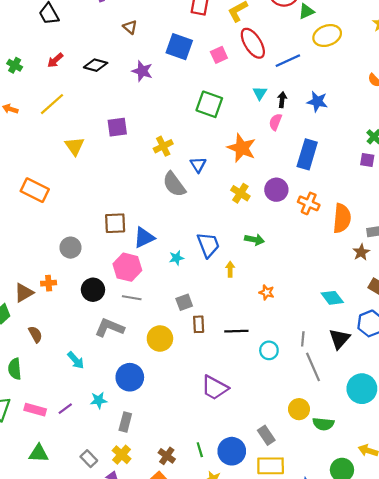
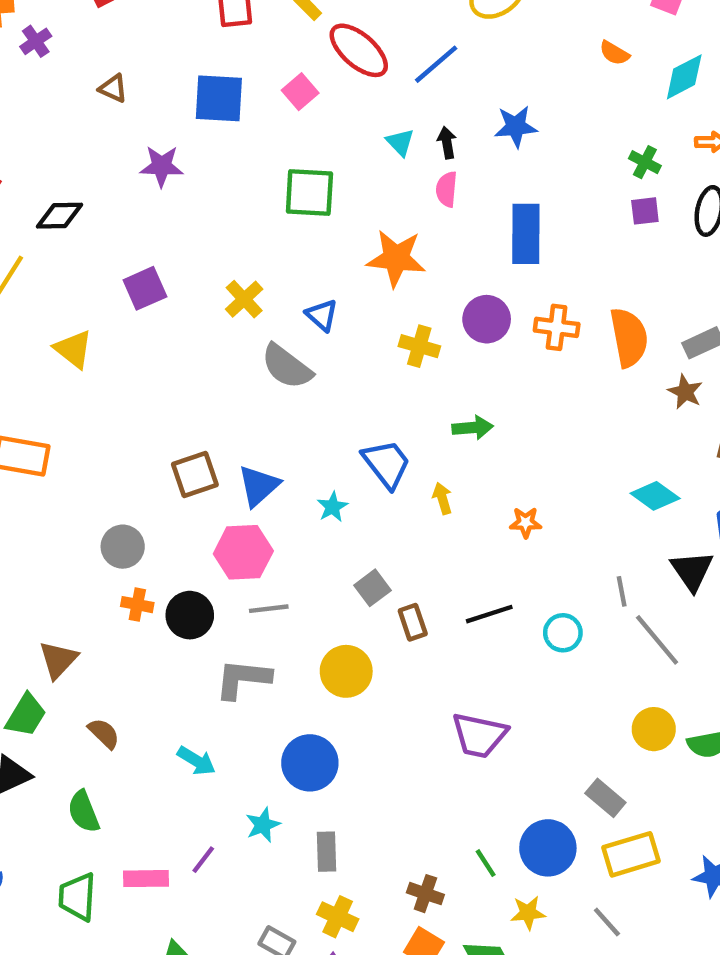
black diamond: (96, 65) -> (60, 216), moved
orange cross: (49, 283) -> (137, 605), moved, turned 32

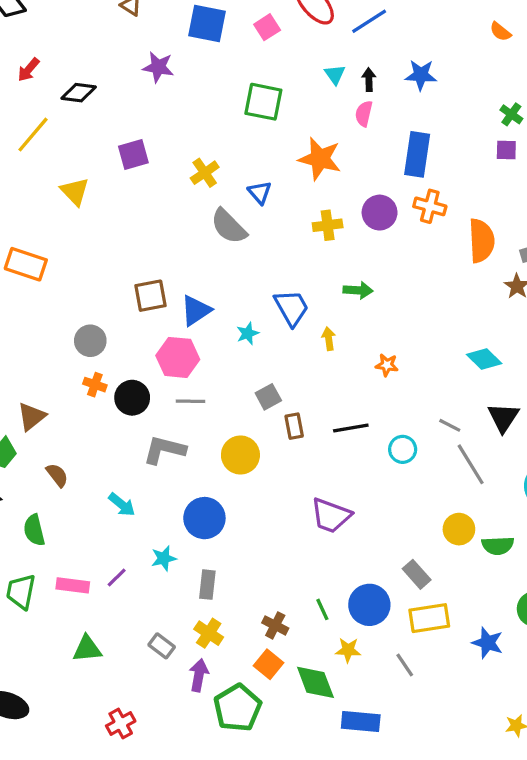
orange cross: (557, 327) -> (430, 206), moved
yellow cross: (419, 346) -> (328, 225), turned -32
gray line: (622, 591) -> (450, 425), turned -60

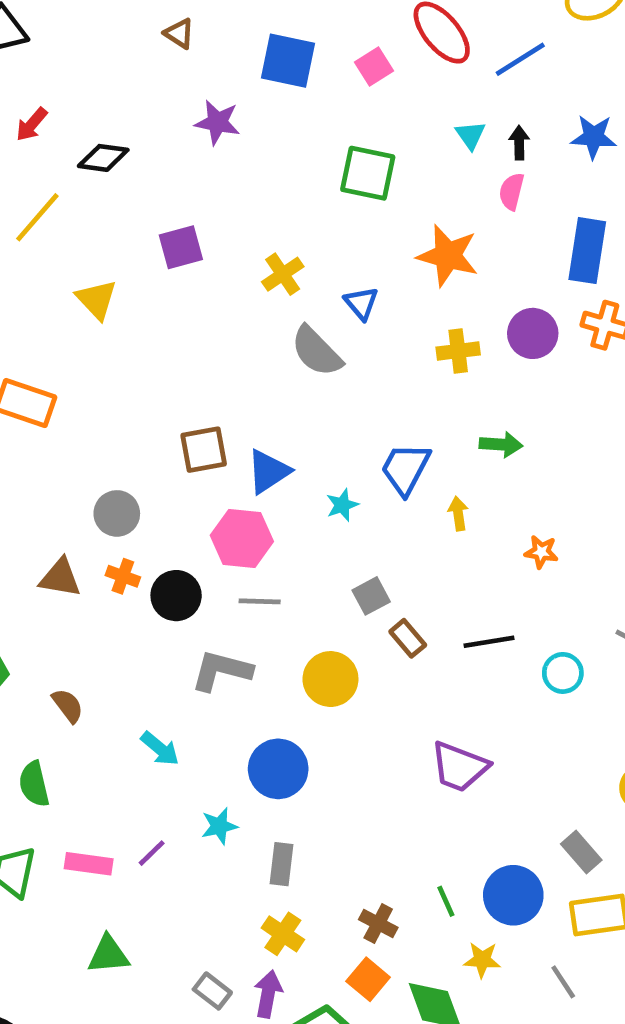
blue trapezoid: (291, 308) -> (405, 469), turned -123
brown triangle: (32, 417) -> (60, 578), moved, turned 48
brown rectangle: (294, 426) -> (408, 638), turned -30
gray rectangle: (162, 646) -> (212, 991), moved

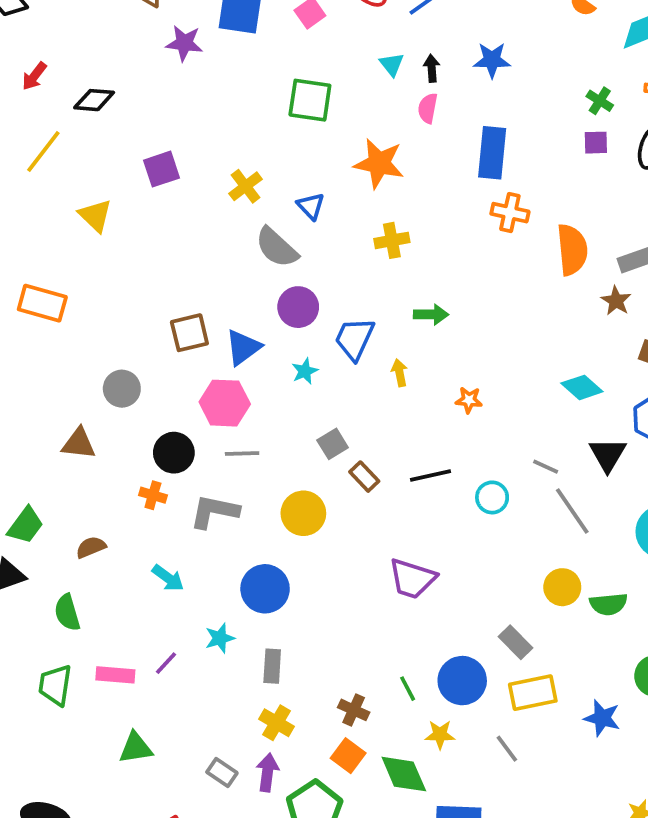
purple star: (217, 122) -> (184, 43), moved
purple circle: (533, 333) -> (298, 307), moved
orange cross: (123, 576) -> (153, 495), moved
brown semicircle: (68, 706) -> (91, 547), turned -72

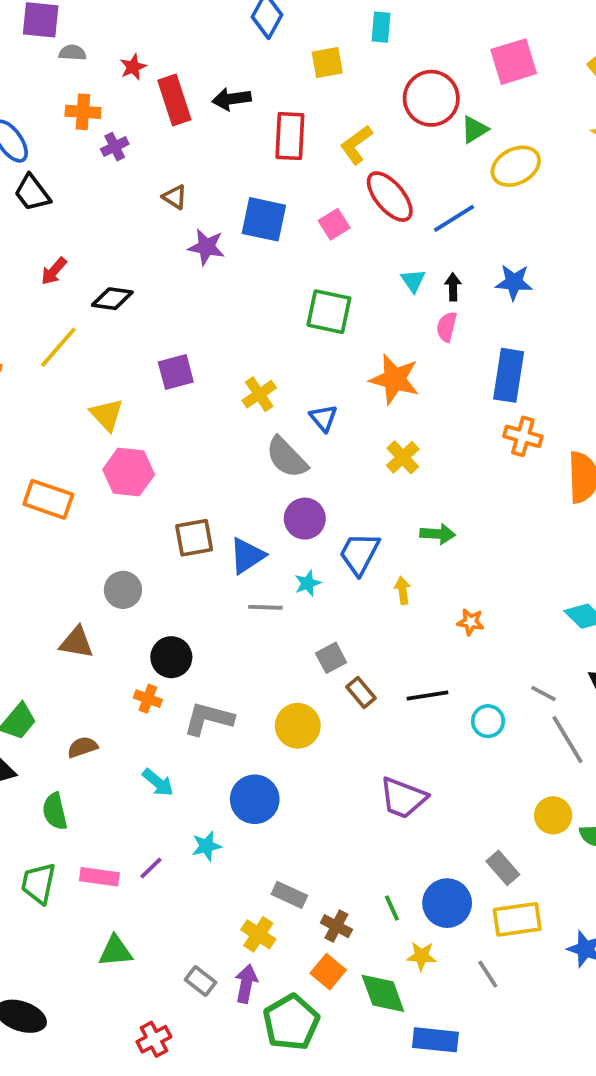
yellow cross: (392, 240) -> (403, 457), turned -36
pink hexagon: (225, 403) -> (129, 472), moved
gray line: (242, 453) -> (265, 607), moved
gray rectangle: (272, 666) -> (289, 895), moved, turned -72

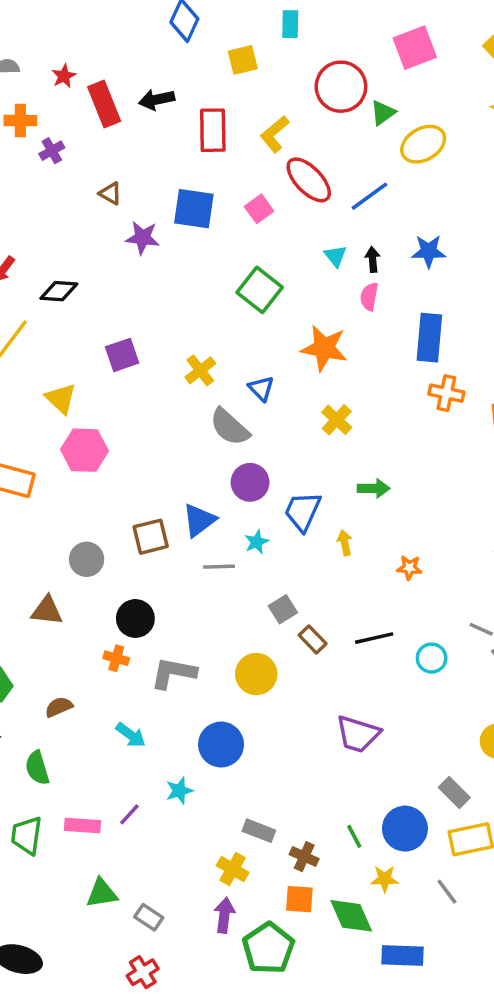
green square: (329, 312) -> (260, 290), turned 30
brown square: (194, 538) -> (151, 537), moved
orange square: (328, 972) -> (299, 899), turned -32
gray rectangle: (201, 981) -> (149, 917), moved

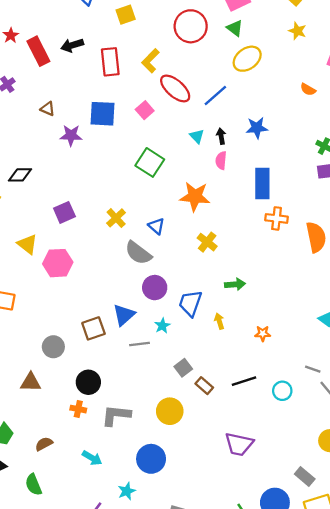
green triangle: (383, 113) -> (235, 28), moved, turned -42
pink hexagon: (85, 450) -> (58, 263), moved

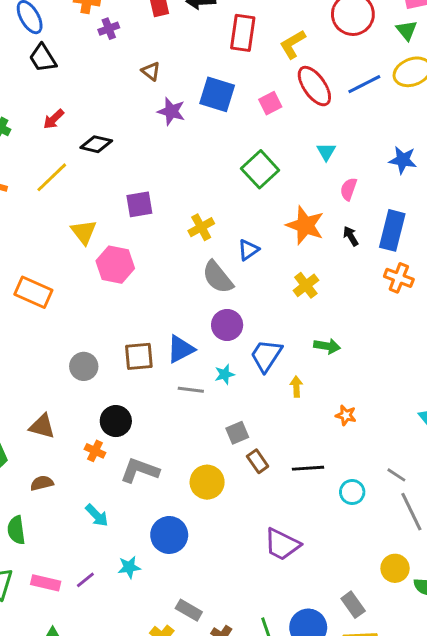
blue line: (215, 96) -> (364, 84), moved
black arrow: (221, 136) -> (351, 236), moved, turned -35
blue triangle: (156, 226) -> (248, 250), turned 30
brown triangle: (31, 382) -> (42, 426), moved

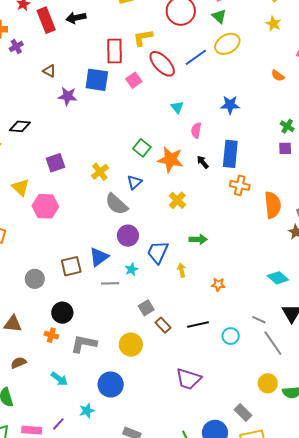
red rectangle: (243, 33) -> (115, 51), moved
yellow L-shape: (293, 44) -> (143, 38), turned 30
green square: (260, 169) -> (142, 148), moved, size x0.7

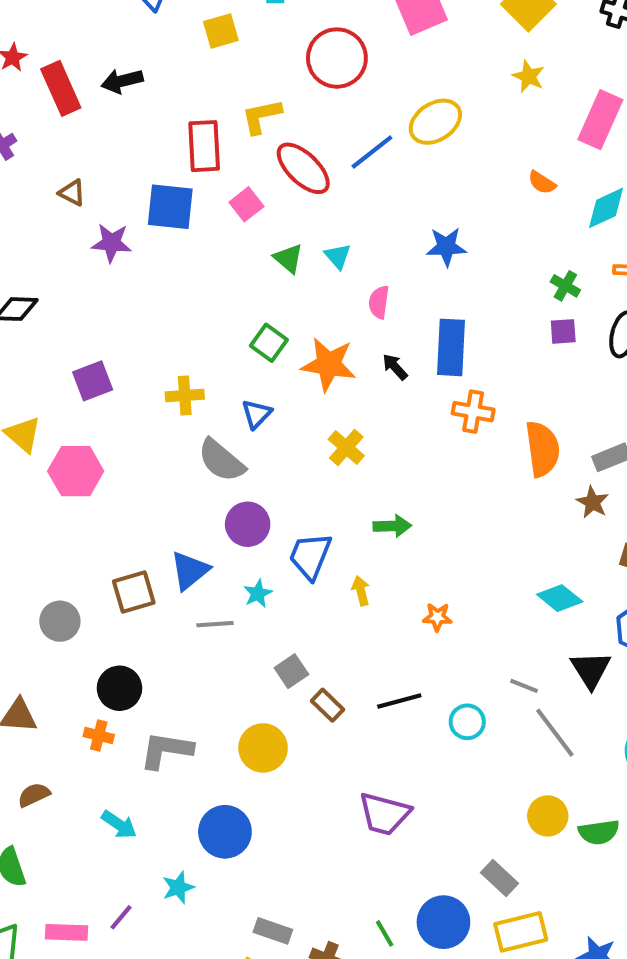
green triangle: (219, 16) -> (288, 258), moved
yellow cross: (100, 172) -> (185, 396), turned 36

